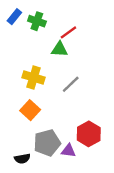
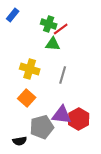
green cross: (37, 21) -> (49, 24), moved
gray line: (71, 84) -> (63, 75), turned -30
purple triangle: (68, 151) -> (62, 115), moved, size x1.5

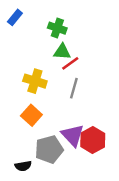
red line: (61, 29) -> (70, 63), moved
purple triangle: (62, 115) -> (73, 135), turned 40

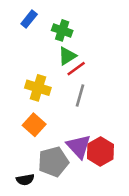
blue rectangle: (15, 17) -> (29, 19), moved
green triangle: (62, 52) -> (67, 56), turned -36

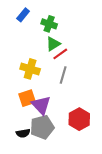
orange square: (34, 125) -> (27, 98), turned 30
purple triangle: (79, 146) -> (41, 105), moved
black semicircle: (25, 180) -> (23, 133), moved

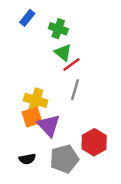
green triangle: (53, 44) -> (63, 53), turned -49
yellow cross: (30, 69) -> (36, 100), moved
gray pentagon: (42, 127) -> (64, 159), moved

